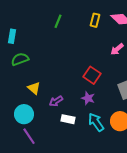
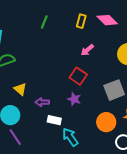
pink arrow: (117, 49) -> (87, 50), moved
purple arrow: (56, 101) -> (42, 102), turned 32
cyan arrow: (96, 122) -> (70, 137), moved

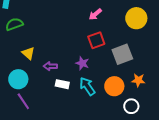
red square: (78, 76) -> (96, 40), moved, turned 36
cyan arrow: (70, 137) -> (87, 86), moved

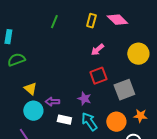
cyan circle: (18, 79) -> (33, 111), moved

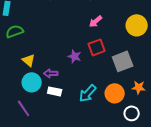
purple star: (84, 99) -> (75, 56), moved
white rectangle: (64, 120) -> (55, 91), moved
cyan arrow: (89, 122) -> (88, 93), turned -102

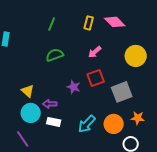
green semicircle: (15, 31) -> (55, 55), moved

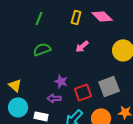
red square: (96, 78) -> (83, 92), moved
purple arrow: (50, 104) -> (54, 98), moved

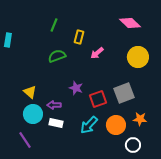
pink diamond: (102, 16) -> (130, 23), moved
yellow rectangle: (76, 17) -> (79, 37), moved
purple arrow: (54, 98) -> (54, 105), moved

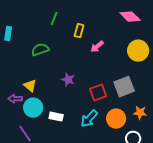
green semicircle: (57, 56) -> (40, 50), moved
purple star: (76, 88) -> (68, 80), moved
purple arrow: (54, 105) -> (15, 99), moved

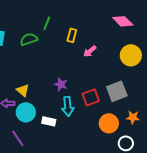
green semicircle: (40, 50) -> (29, 39), moved
cyan arrow: (89, 119) -> (68, 106), moved, turned -48

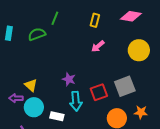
pink diamond: (123, 21) -> (131, 16), turned -35
yellow rectangle: (72, 35) -> (95, 20), moved

